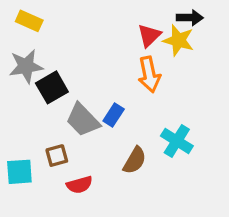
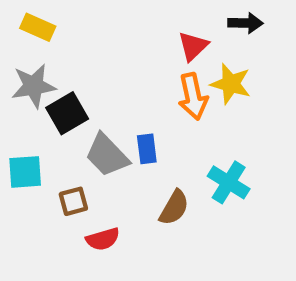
yellow star: (178, 40) -> (231, 84), moved
blue rectangle: (114, 115) -> (147, 149), turned -40
cyan square: (19, 172) -> (25, 172), moved

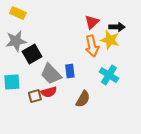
black arrow: (245, 23) -> (117, 27), moved
cyan cross: (229, 182) -> (109, 75), moved
red semicircle: (103, 239) -> (49, 92), moved

